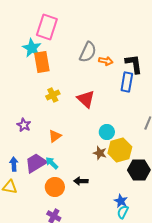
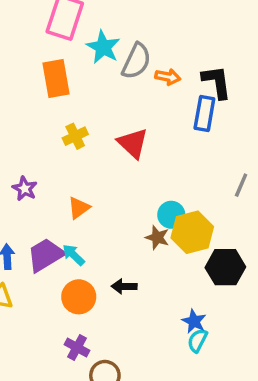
cyan star: (32, 48) -> (103, 47), moved
cyan circle: (107, 132) -> (171, 215), moved

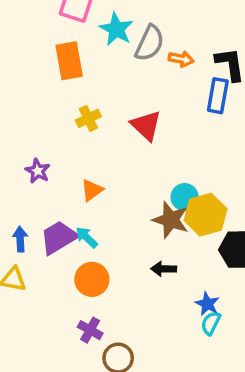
brown star: (157, 237) -> (171, 220), size x1.5
black arrow: (124, 286) -> (164, 269), moved

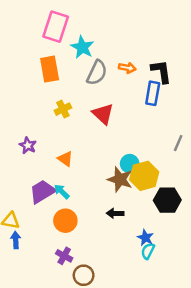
gray semicircle: (150, 43) -> (97, 73), moved
orange triangle: (92, 190) -> (65, 159), turned -49
blue arrow: (20, 239) -> (16, 240), moved

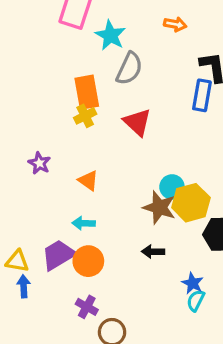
orange arrow: (127, 68) -> (175, 24), moved
orange rectangle: (50, 69) -> (87, 92), moved
purple trapezoid: (42, 192) -> (58, 255), moved
cyan arrow: (62, 192) -> (84, 223), turned -42

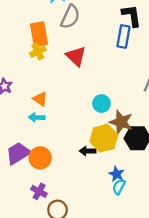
yellow hexagon: (191, 203) -> (104, 138), moved
brown star: (159, 207) -> (121, 122), moved
cyan arrow: (84, 223) -> (37, 117), moved

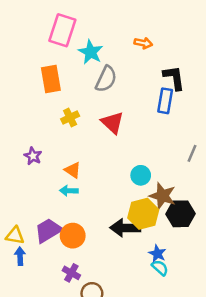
orange rectangle: (39, 34) -> (51, 79), moved
black arrow: (88, 151) -> (125, 228), size x1.6
cyan semicircle: (119, 187) -> (160, 268), turned 105

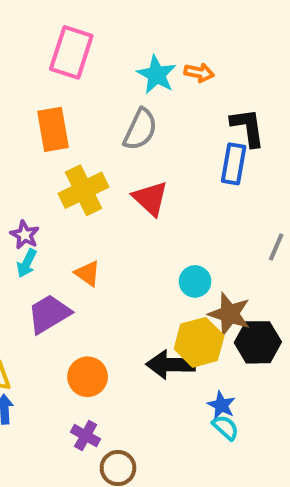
cyan star: (91, 52) -> (156, 75), moved
yellow cross: (70, 118) -> (83, 190), size x1.6
purple star: (33, 156) -> (25, 235), moved
cyan arrow: (69, 191) -> (27, 263), moved, turned -66
purple trapezoid: (48, 230) -> (49, 314), moved

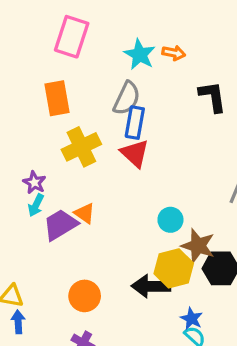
blue rectangle: (234, 164) -> (135, 123), moved
purple trapezoid: (49, 314) -> (60, 225), moved

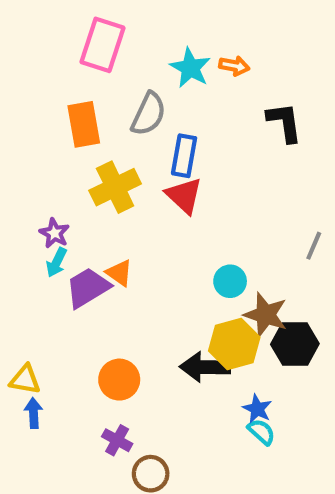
gray semicircle: (127, 98) -> (148, 114), moved

